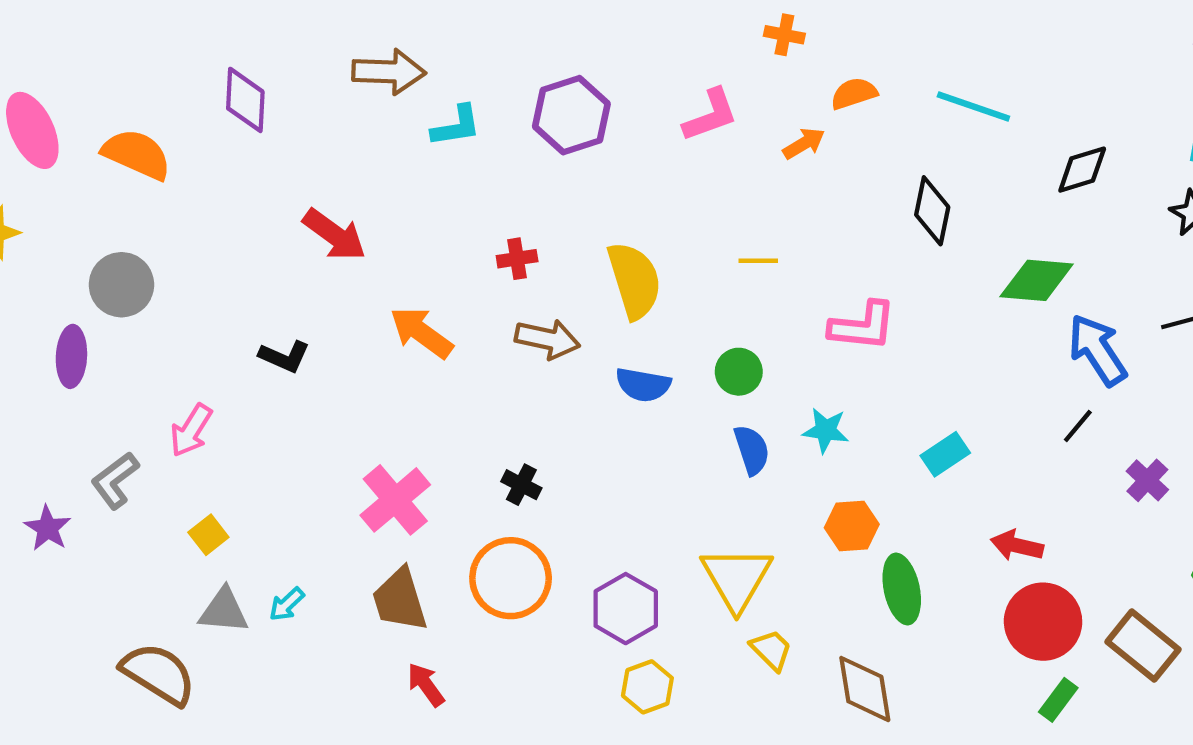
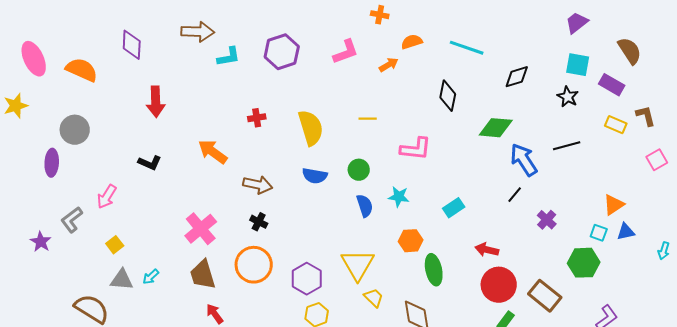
red arrow: (334, 235) -> (156, 102), moved, turned 52
brown arrow: (547, 339) -> (258, 185), moved

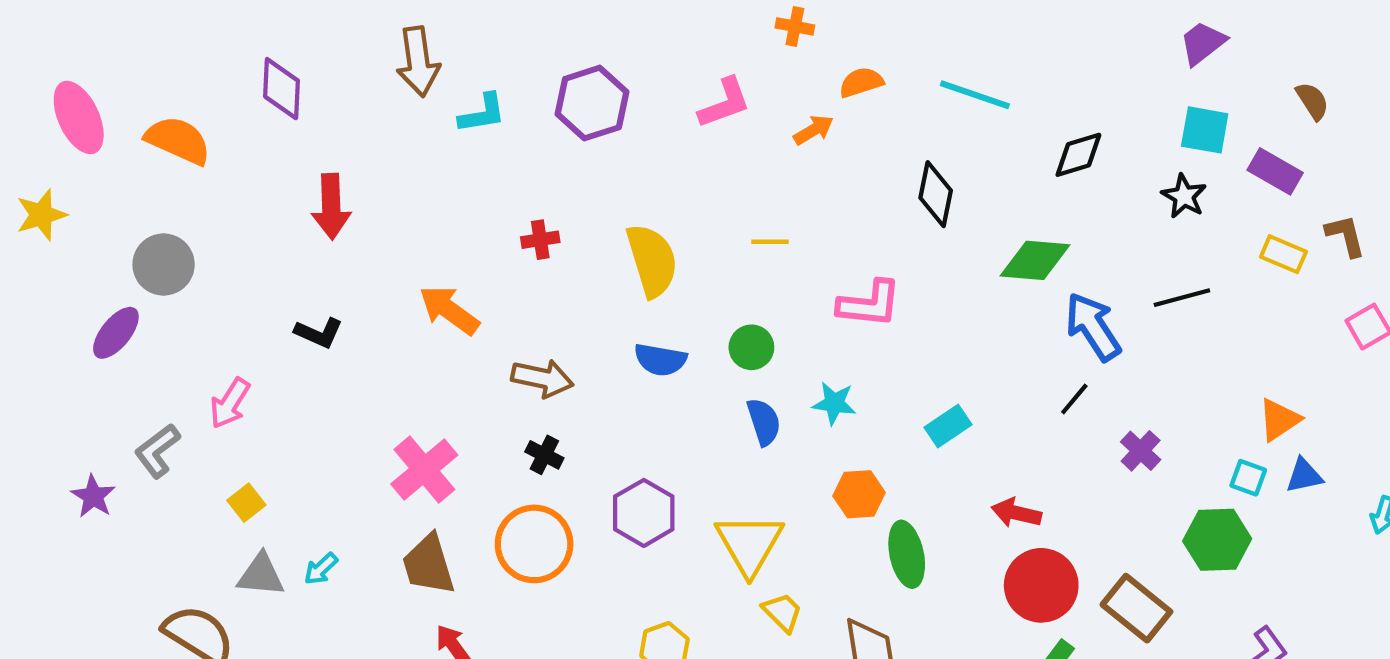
brown arrow: (198, 32) -> (418, 62), turned 80
brown semicircle: (630, 51) -> (1312, 101), size x0.7
purple ellipse: (52, 163) -> (116, 333), turned 36
purple hexagon: (307, 279) -> (644, 513), moved

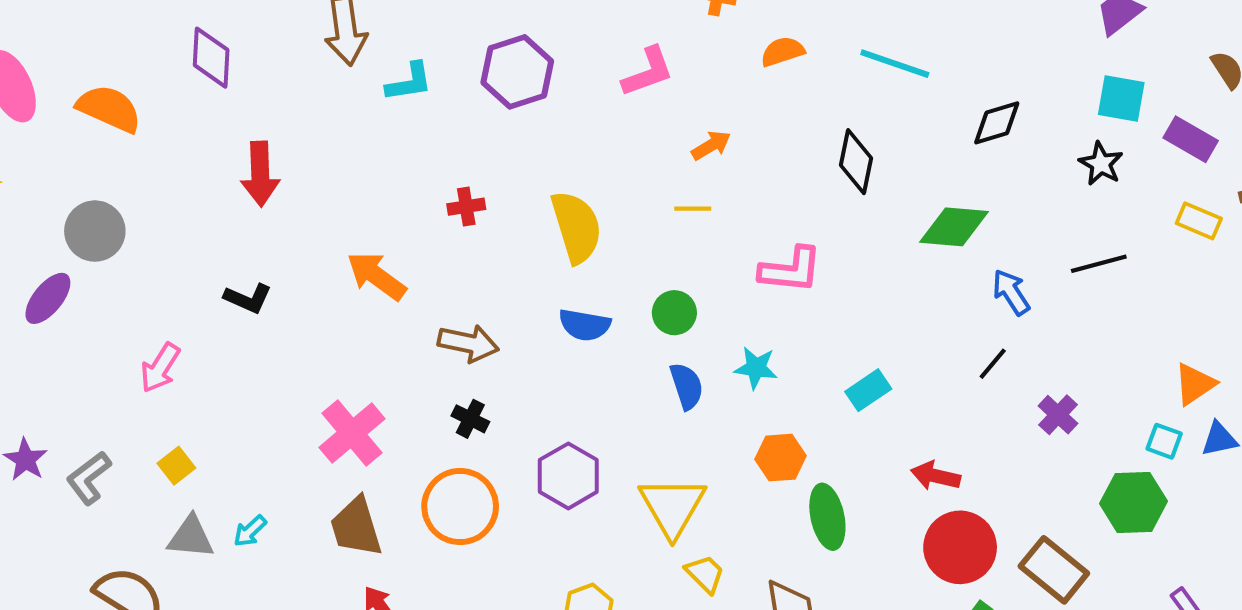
orange arrow: (814, 130) -> (711, 145), moved
blue arrow: (1093, 327) -> (1011, 292), size x0.7
gray L-shape: (157, 451) -> (89, 478), moved

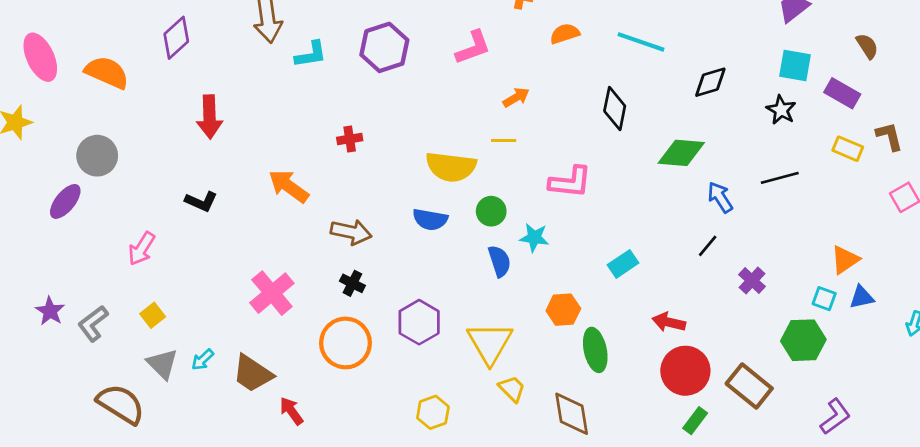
purple diamond: (211, 58) -> (176, 38), turned 45
yellow semicircle: (576, 227) -> (451, 167), moved, turned 114
cyan star: (756, 368) -> (534, 238), moved
brown trapezoid: (356, 527) -> (253, 374), moved, turned -39
gray triangle: (191, 537) -> (162, 364), turned 40

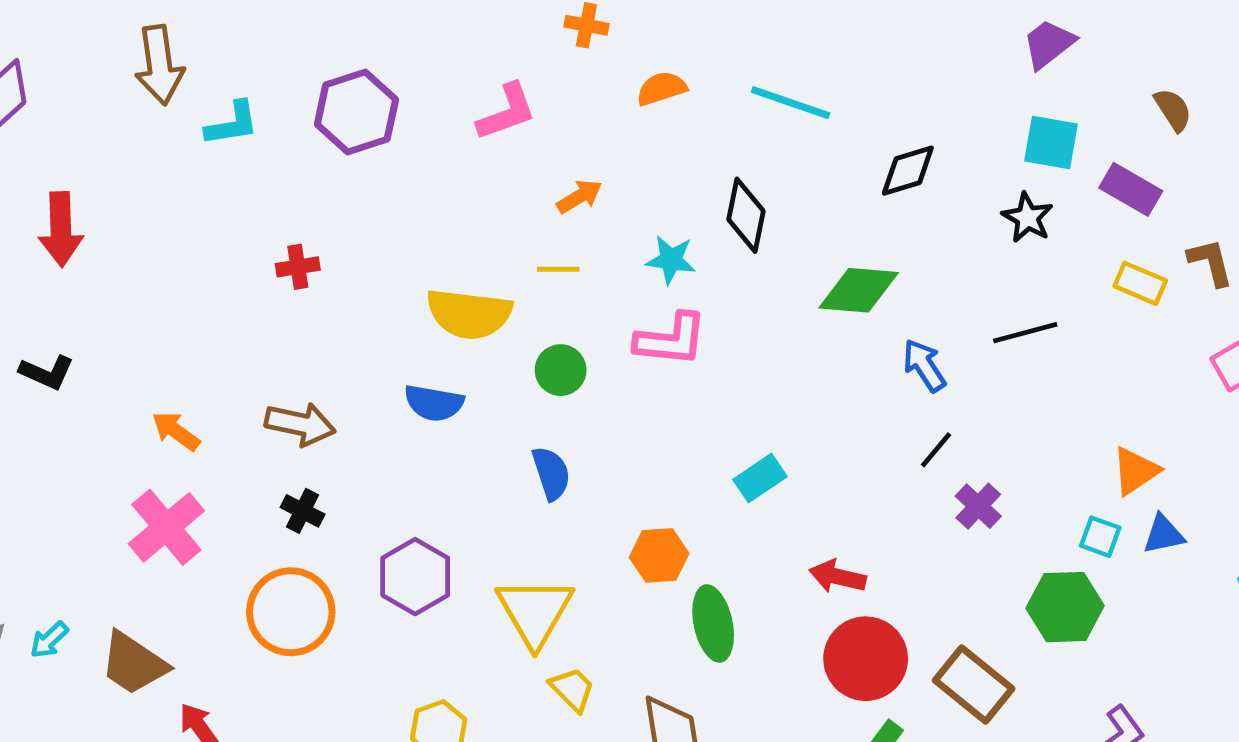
orange arrow: (289, 186) -> (176, 431), moved, size x0.7
green circle: (491, 211) -> (561, 370), moved
cyan star: (534, 238) -> (671, 260), moved
black line: (708, 246) -> (936, 450), moved

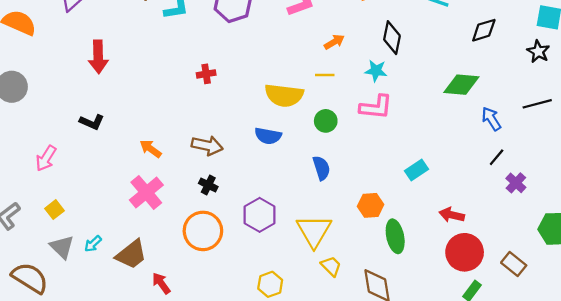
black diamond: (746, 215) -> (392, 38), moved
brown trapezoid: (134, 663) -> (131, 254), turned -72
brown rectangle: (974, 684) -> (514, 264), size x0.7

